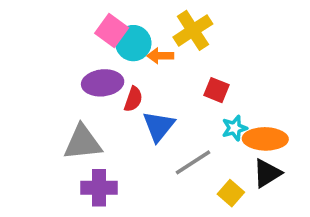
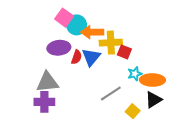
yellow cross: (193, 30) -> (111, 43), moved, turned 30
orange arrow: (160, 56) -> (92, 32), size x1.5
blue triangle: (159, 126) -> (91, 57), moved
purple cross: (99, 188) -> (44, 102), moved

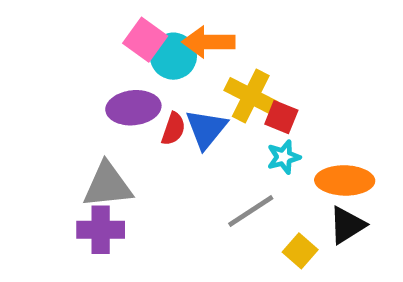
orange arrow: (92, 32) -> (209, 42), moved
yellow cross: (111, 43) -> (251, 96), turned 30
cyan star: (135, 74) -> (284, 157), moved

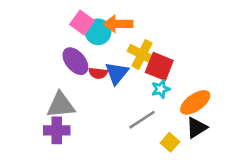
purple ellipse: (133, 108) -> (75, 61), turned 56
red square: (281, 117) -> (159, 66), size x1.5
red semicircle: (173, 129) -> (98, 73), turned 78
orange ellipse: (345, 180) -> (195, 102), turned -36

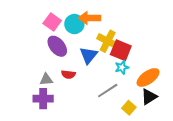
pink square: (82, 23) -> (52, 22), moved
red semicircle: (98, 73) -> (68, 74), moved
gray triangle: (61, 105) -> (46, 79), size x0.6

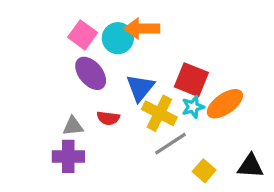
yellow cross: (108, 41) -> (159, 113), moved
orange ellipse: (148, 77) -> (225, 104), moved
black triangle: (149, 97) -> (250, 166), moved, turned 36

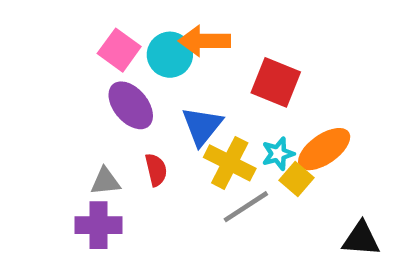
red square: (191, 80) -> (276, 82), moved
red semicircle: (108, 118) -> (156, 170), turned -110
yellow square: (204, 171) -> (296, 179), moved

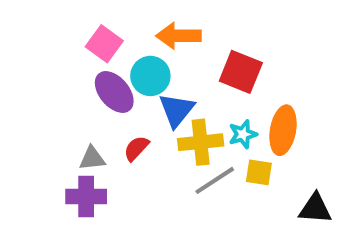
cyan circle: (170, 55) -> (150, 76), moved
orange ellipse: (324, 149) -> (283, 130), turned -45
yellow cross: (230, 163) -> (201, 142), turned -33
red semicircle: (156, 170) -> (136, 148), turned -124
yellow square: (296, 179) -> (259, 172), moved, turned -32

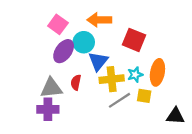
purple ellipse: (114, 92) -> (64, 51), turned 75
red semicircle: (136, 148) -> (76, 82), turned -32
gray triangle: (92, 158) -> (51, 88), size x1.5

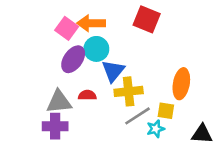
orange arrow: (99, 20) -> (91, 23), moved
red square: (134, 40) -> (147, 19), moved
cyan star: (135, 75) -> (156, 129), moved
red semicircle: (76, 82) -> (87, 95), turned 80

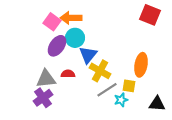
red square: (147, 19) -> (150, 15), moved
yellow cross: (129, 91) -> (100, 71), turned 35
purple cross: (55, 126) -> (43, 98), turned -36

